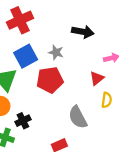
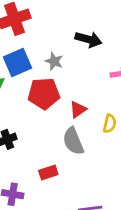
red triangle: (97, 78) -> (78, 109), moved

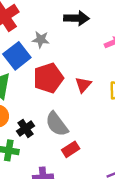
gray star: (54, 61) -> (41, 40), moved
gray semicircle: (73, 141) -> (57, 124), moved

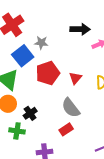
black arrow: (77, 18) -> (80, 29), moved
gray semicircle: (57, 124) -> (71, 108), moved

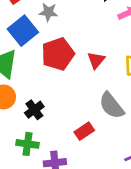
gray semicircle: (71, 108) -> (112, 106), moved
green cross: (17, 131) -> (28, 144), moved

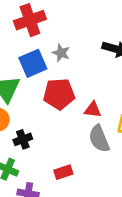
red triangle: (96, 60) -> (93, 110), turned 42
gray semicircle: (112, 106) -> (99, 139), moved

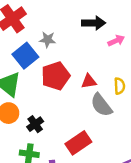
red rectangle: (63, 172) -> (78, 143), size x1.5

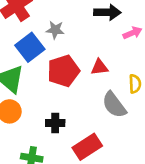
red triangle: (89, 81) -> (99, 67), moved
black cross: (35, 124) -> (55, 123), moved, turned 35

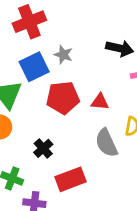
black cross: (55, 123) -> (43, 148), turned 36

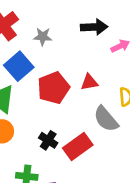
gray star: (63, 55) -> (43, 37), moved
red rectangle: (70, 179) -> (78, 147), moved

